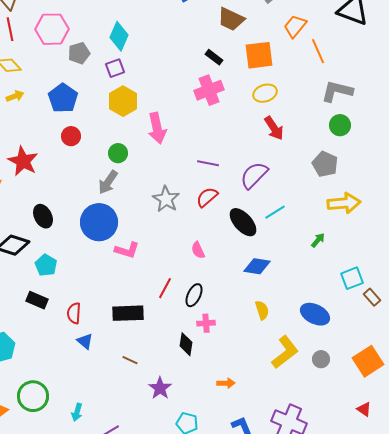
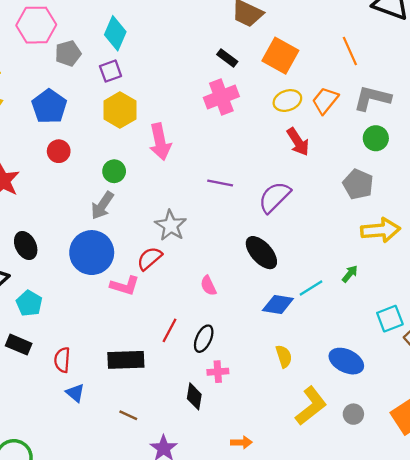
orange trapezoid: (295, 26) -> (325, 101), moved
orange square: (259, 55) -> (280, 56), turned 36
red semicircle: (207, 197) -> (149, 258), moved
cyan line: (275, 212) -> (311, 288), moved

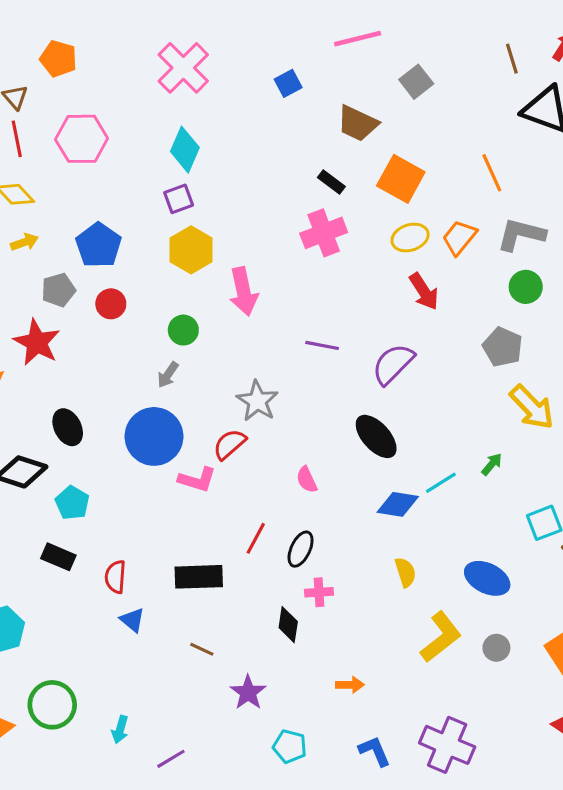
gray pentagon: (68, 53) -> (58, 290), moved
gray arrow: (102, 205) -> (168, 375), size x0.7
yellow arrow: (381, 230) -> (532, 407), turned 51

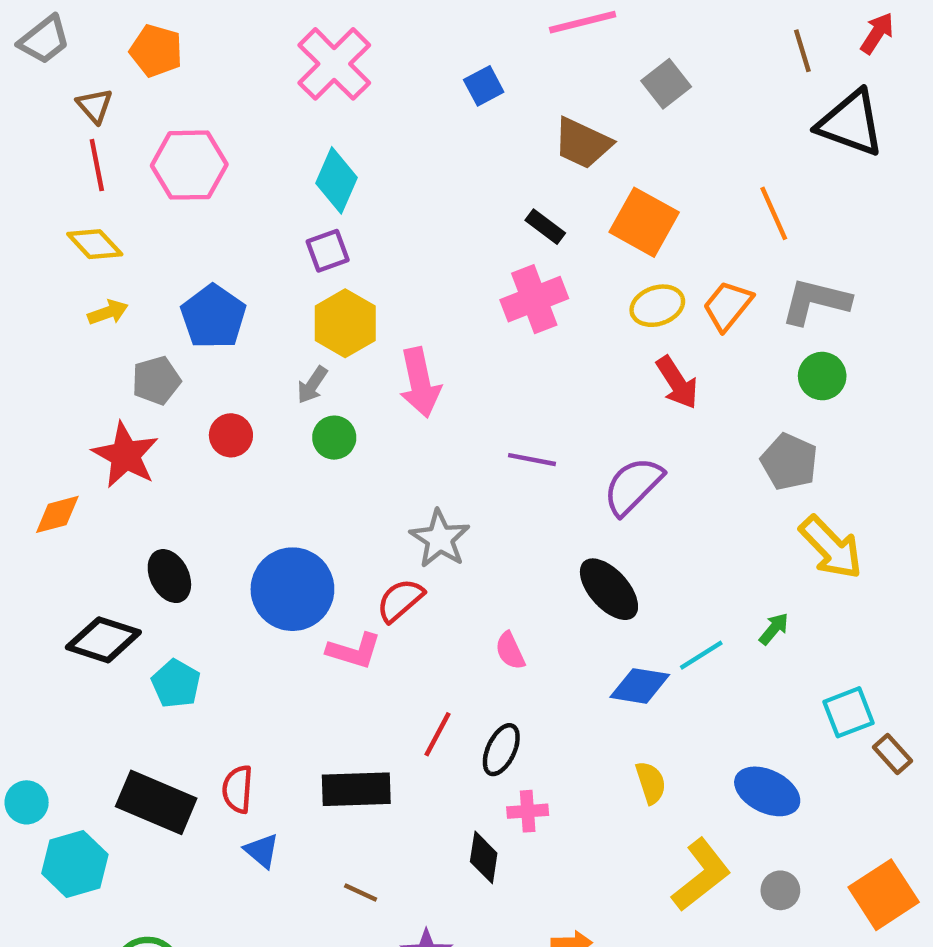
red circle: (111, 304) -> (231, 435), moved
gray arrow: (168, 375) -> (312, 385), moved
black rectangle: (58, 557) -> (156, 802), moved, size x1.6

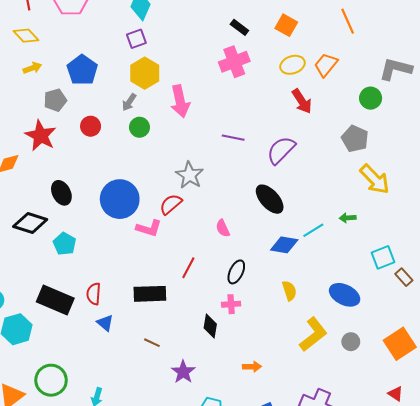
orange square: (644, 222) -> (286, 25), size x0.7
gray L-shape: (816, 301) -> (396, 69), moved
green arrow: (774, 629) -> (348, 218), turned -133
black ellipse: (501, 750) -> (236, 272), moved

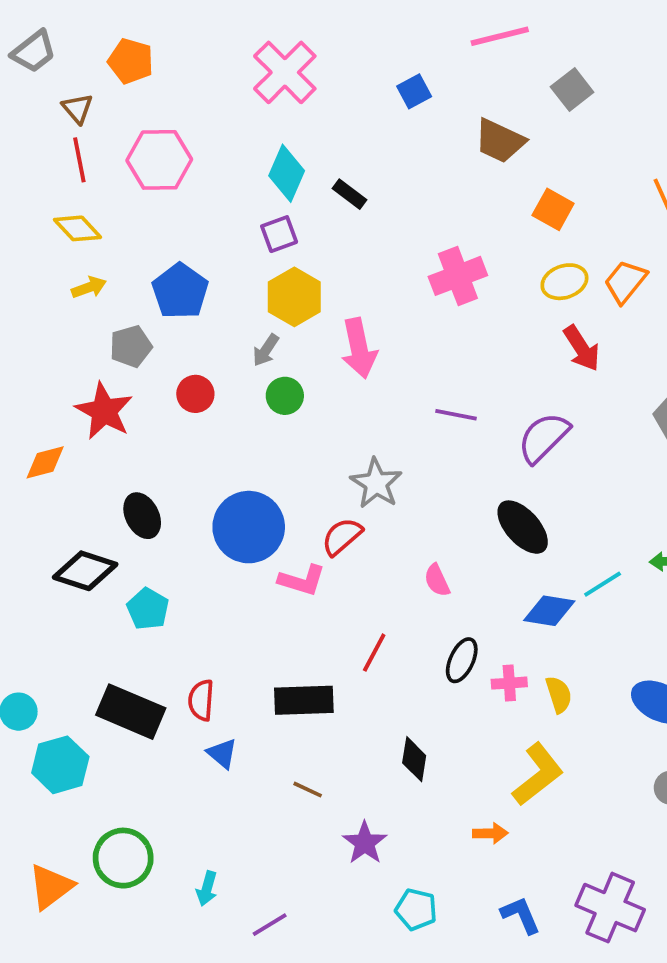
black rectangle: (239, 27) -> (349, 194), moved
pink cross: (231, 304) -> (509, 683), moved
yellow L-shape: (313, 334) -> (538, 774), moved

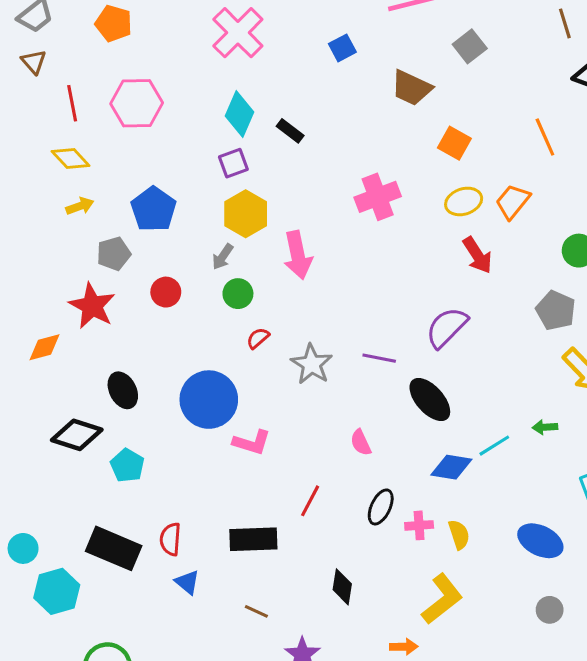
brown triangle: (77, 109) -> (34, 62), moved
purple line: (456, 415) -> (379, 358), moved
red semicircle: (342, 537) -> (258, 338), moved, size x0.7

